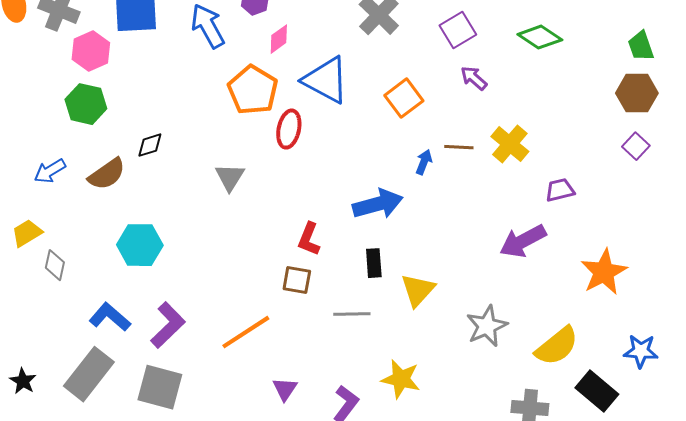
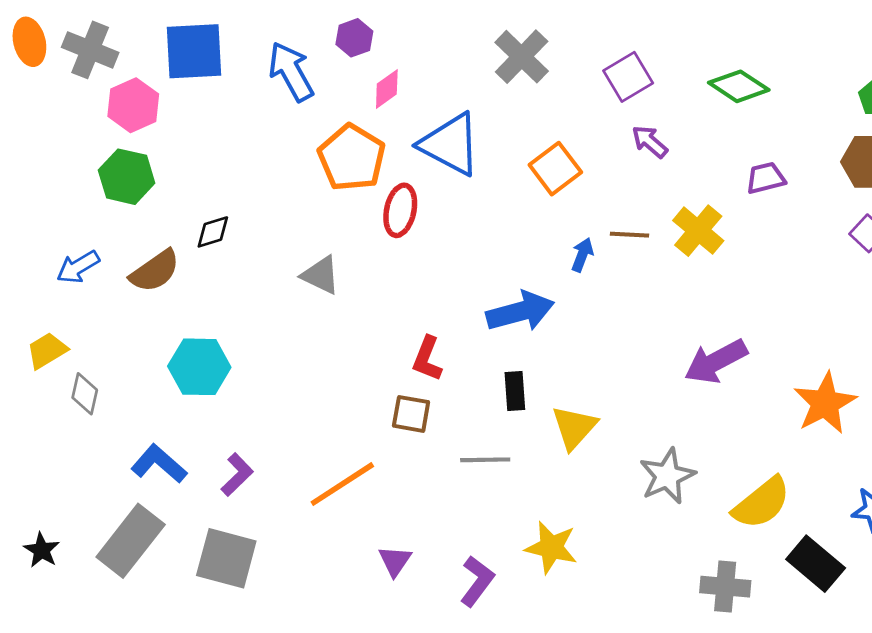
gray triangle: (230, 177) -> (321, 275), turned -36
purple trapezoid: (560, 190) -> (766, 178), moved
purple L-shape: (168, 325) -> (237, 475), size x0.7

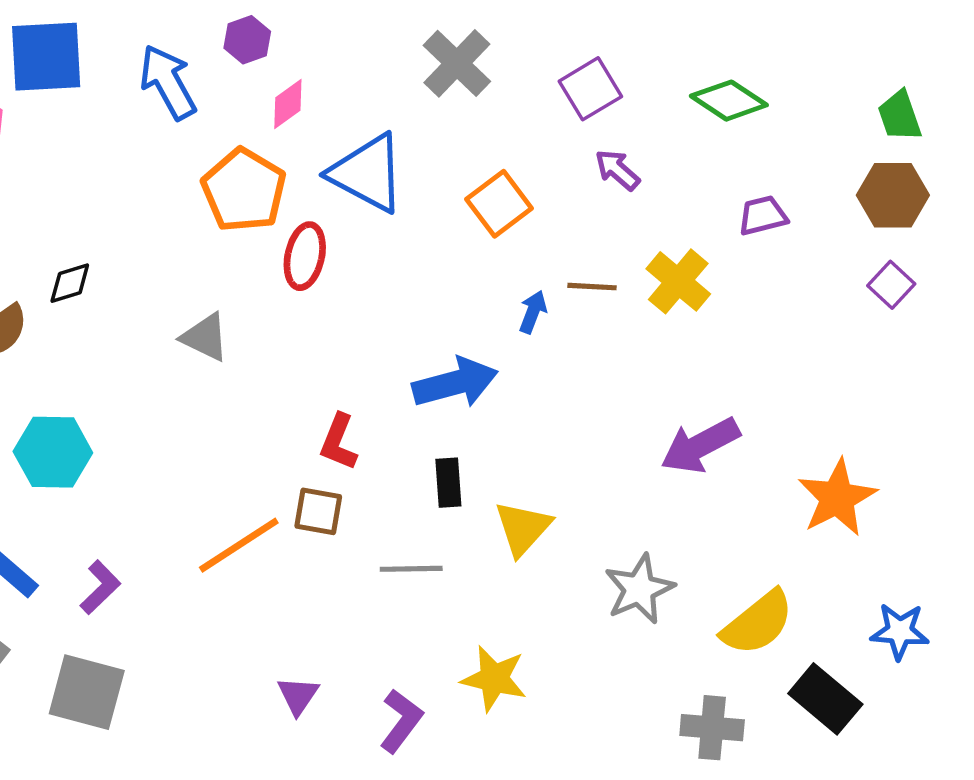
orange line: (342, 484) -> (239, 545), moved

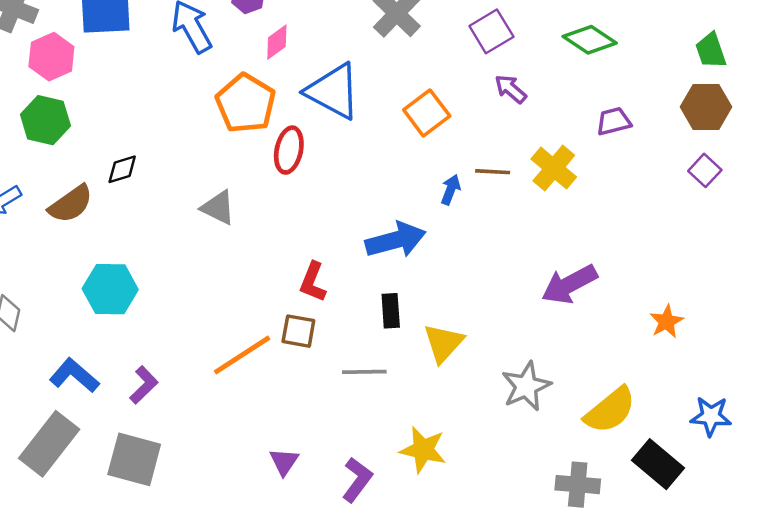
orange star: (837, 498) -> (666, 321), size x0.6

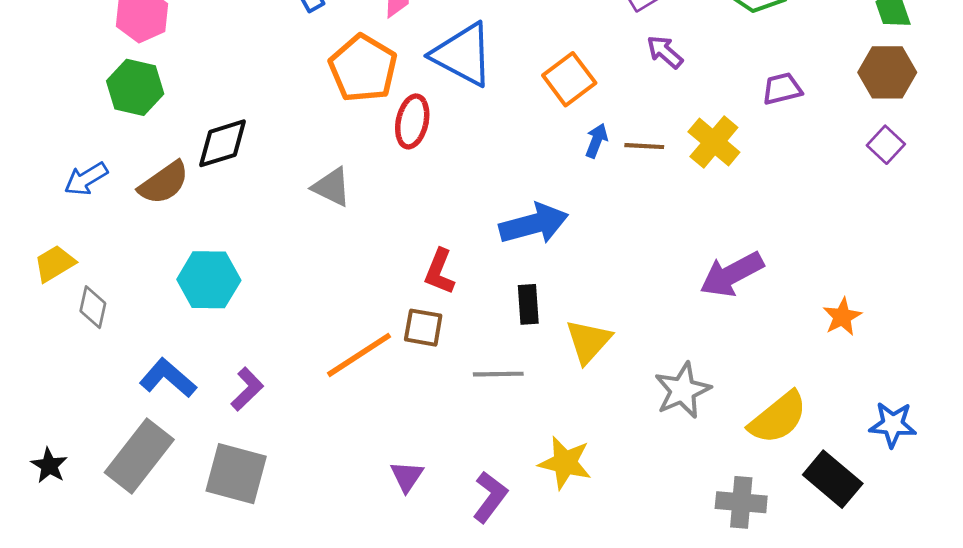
black diamond: (122, 169) -> (222, 143), size x1.5
blue arrow: (451, 190) -> (597, 141), moved

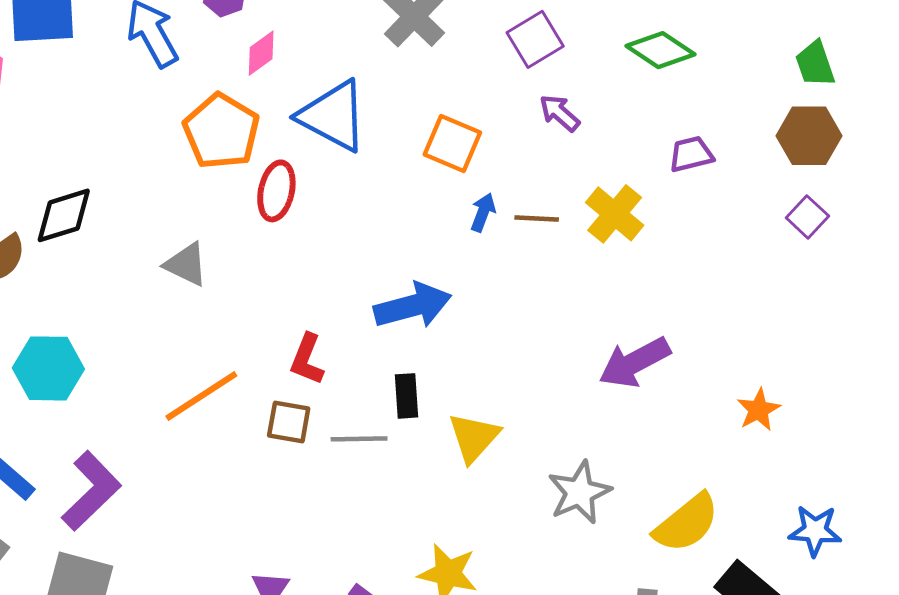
orange square: (569, 79) -> (452, 143), turned -30
orange line: (359, 355) -> (201, 396), moved
gray line: (498, 374) -> (359, 439), moved
purple L-shape: (247, 389) -> (91, 491), size x1.6

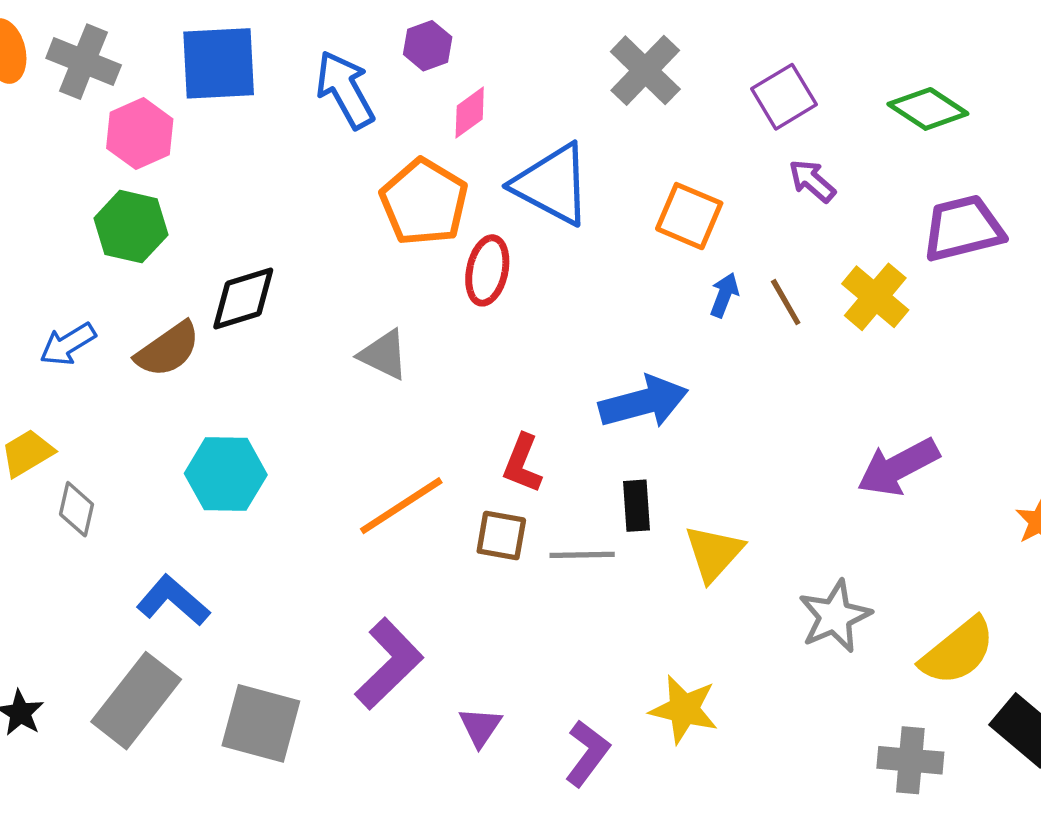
purple trapezoid: (691, 154) -> (963, 228), size x1.6
brown line: (537, 218) -> (786, 302), turned 57
purple L-shape: (91, 491) -> (389, 664), moved

